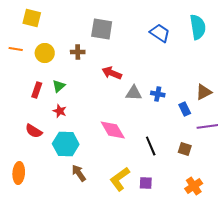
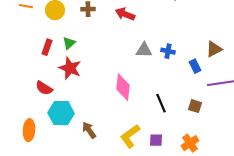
red arrow: (112, 73) -> (125, 14), moved
red star: (60, 111) -> (70, 68), size x1.6
pink diamond: (113, 130) -> (123, 87), turned 36
cyan hexagon: (66, 144) -> (61, 113), moved
orange cross: (194, 186) -> (190, 143), moved

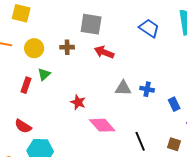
green triangle: (69, 43) -> (44, 74), moved
red star: (70, 68) -> (78, 102), moved, size x0.7
pink diamond: (123, 87) -> (102, 125), turned -48

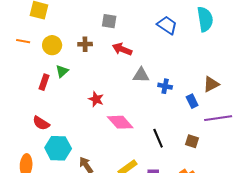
gray square: (91, 24) -> (109, 21), size x0.7
gray triangle: (123, 88) -> (141, 75), moved

